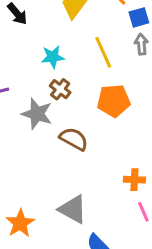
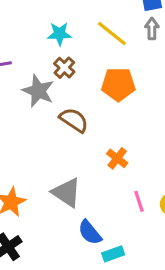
yellow line: (103, 52) -> (112, 34), turned -32
orange cross: (134, 180) -> (117, 158), moved, turned 30

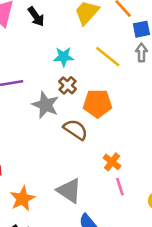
orange pentagon: (118, 84) -> (97, 103), moved
pink line: (139, 201) -> (120, 187), moved

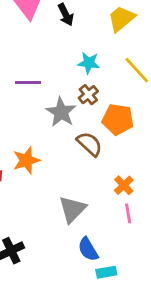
gray triangle: (69, 191) -> (72, 209), turned 32
orange star: (22, 199) -> (26, 160), moved

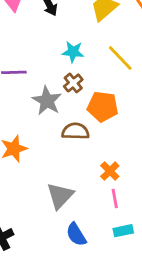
brown semicircle: (90, 144) -> (75, 131), turned -40
cyan rectangle: (106, 272) -> (123, 231), moved

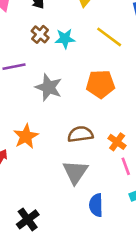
brown cross: (73, 83) -> (40, 34), moved
brown semicircle: (75, 131) -> (80, 134), moved
blue semicircle: (76, 234) -> (96, 205), turned 40

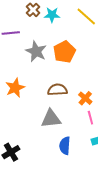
orange pentagon: (100, 84) -> (64, 52), moved, turned -30
gray triangle: (75, 172) -> (51, 119), turned 45

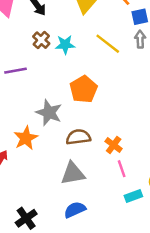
gray star: (36, 51) -> (49, 113), moved
blue semicircle: (65, 146) -> (75, 210), moved, turned 66

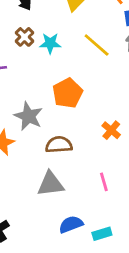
orange cross: (114, 145) -> (111, 130), moved
cyan rectangle: (133, 196) -> (102, 234), moved
blue semicircle: (75, 210) -> (71, 224), moved

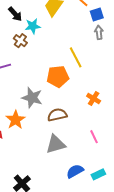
cyan star: (50, 43) -> (33, 26), moved
yellow line: (97, 45) -> (76, 57), moved, turned 30
orange pentagon: (67, 93) -> (58, 77), turned 30

